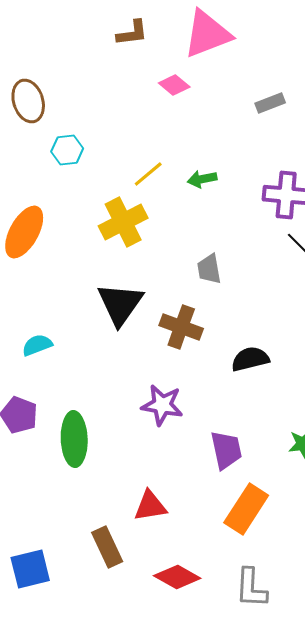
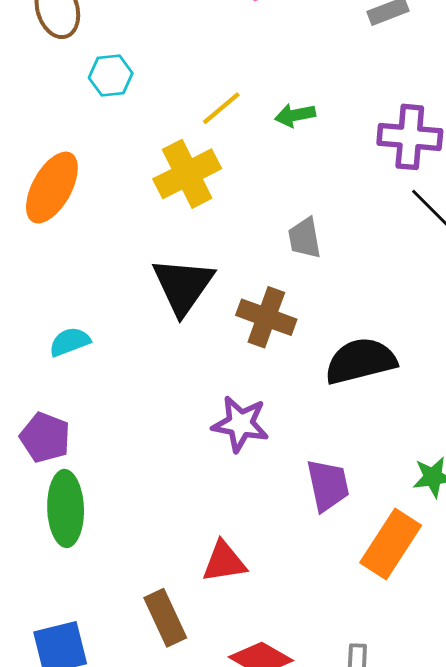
black semicircle: (250, 359) -> (361, 361), size x1.4
green ellipse: (74, 439) -> (66, 508), moved
orange rectangle: (246, 509) -> (391, 544), moved

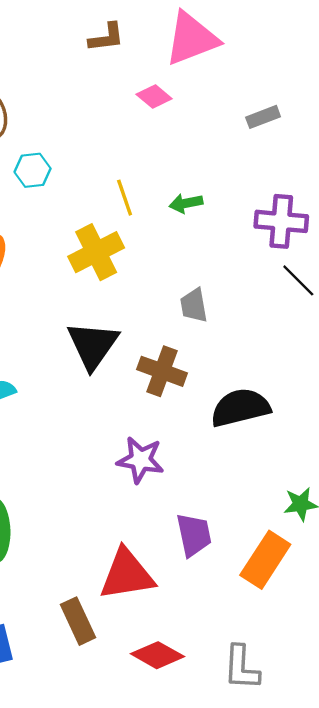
yellow line: (221, 108) -> (125, 198), turned -69
purple trapezoid: (328, 485) -> (194, 535), moved
red triangle: (224, 562) -> (127, 575), size x1.5

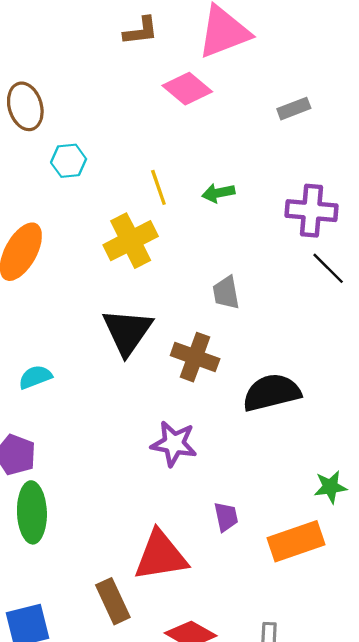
pink diamond: (154, 96) -> (187, 89), size x1.4
purple trapezoid: (194, 535) -> (226, 517), size x0.7
orange rectangle: (265, 560) -> (296, 541), turned 38

